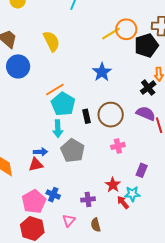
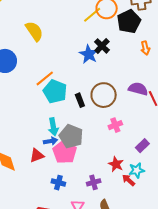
black cross: (148, 88) -> (102, 46), moved
cyan arrow: (58, 129) -> (53, 127), moved
blue arrow: (40, 152) -> (51, 141), moved
purple rectangle: (142, 170) -> (142, 146), turned 32
pink pentagon: (34, 202) -> (65, 152), moved

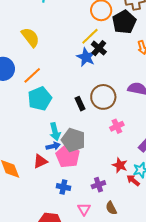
yellow line: (92, 15) -> (90, 36), moved
orange line: (45, 78) -> (32, 75), moved
cyan pentagon: (55, 92) -> (40, 99), moved, turned 30

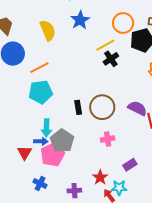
blue star: (86, 57) -> (80, 20), moved
red triangle: (40, 161) -> (25, 153), turned -49

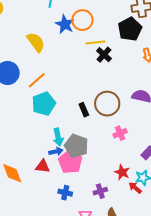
orange circle: (123, 23) -> (82, 20), moved
yellow line: (105, 45) -> (95, 43), turned 36
red triangle: (25, 153) -> (43, 166), turned -42

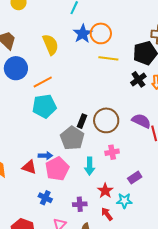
black cross: (104, 55) -> (138, 79), moved
black rectangle: (84, 110) -> (82, 121), turned 32
cyan arrow: (58, 137) -> (90, 166), moved
gray pentagon: (76, 146) -> (72, 138), moved
red arrow: (135, 188) -> (107, 214), moved

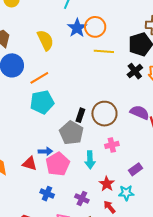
purple cross: (80, 204) -> (82, 198), turned 32

